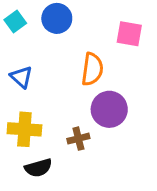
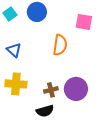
purple circle: (109, 109) -> (76, 89), moved
black semicircle: (38, 168) -> (45, 111), moved

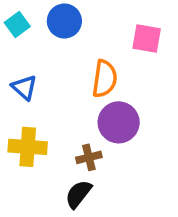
purple circle: (76, 89) -> (119, 122), moved
black semicircle: (45, 111) -> (78, 194), turned 144

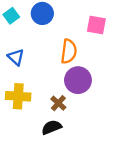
brown cross: (89, 157) -> (58, 103), turned -35
black semicircle: (78, 194) -> (52, 127), turned 30

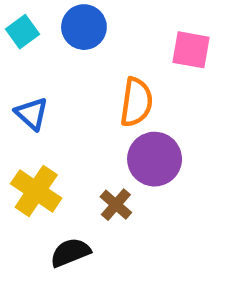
yellow cross: (18, 96) -> (36, 191), turned 30
black semicircle: (52, 127) -> (70, 252), moved

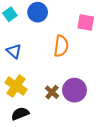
purple circle: (155, 159) -> (74, 90), moved
black semicircle: (70, 252) -> (20, 114), moved

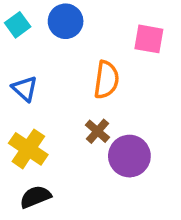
brown cross: (52, 92) -> (97, 131), moved

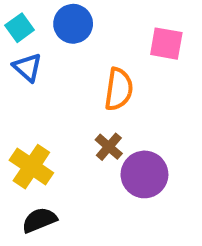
blue triangle: (25, 89) -> (27, 67), moved

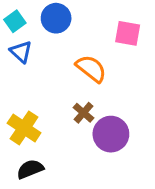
orange semicircle: (119, 89) -> (91, 69), turned -60

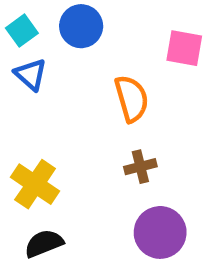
orange semicircle: (91, 69) -> (132, 99), turned 36
brown cross: (83, 113) -> (140, 167), moved, turned 35
purple circle: (111, 134) -> (160, 232), moved

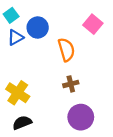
blue circle: (81, 26) -> (38, 28), moved
pink square: (184, 48) -> (93, 24), turned 30
blue triangle: (31, 74) -> (15, 37), turned 49

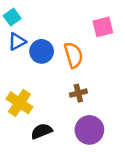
pink square: (93, 24) -> (103, 27), turned 36
blue circle: (38, 28) -> (42, 51), moved
black semicircle: (22, 123) -> (42, 131), moved

